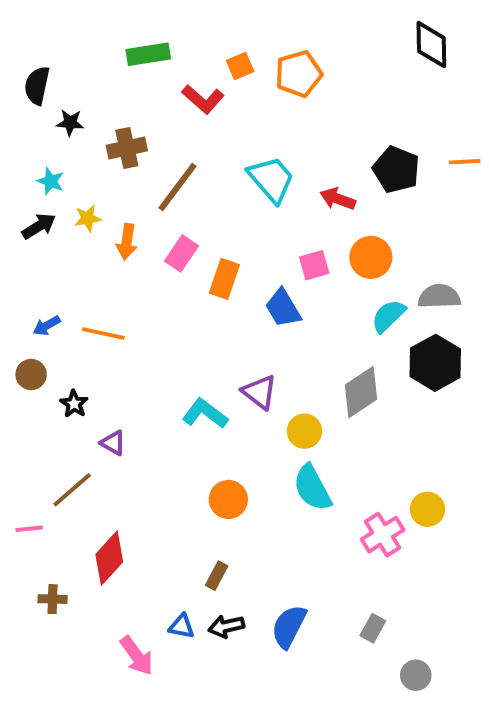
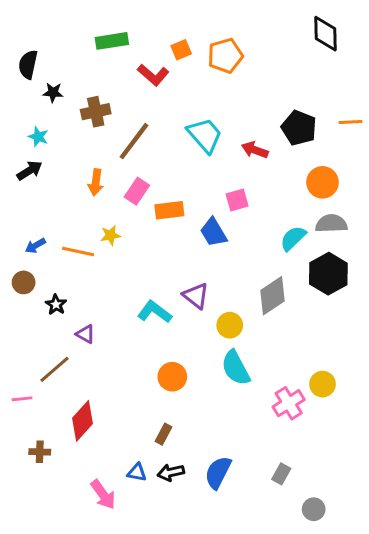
yellow star: (88, 218) -> (110, 235), moved
orange circle: (371, 257) -> (322, 182), moved
orange rectangle: (224, 279) -> (169, 210), turned 64

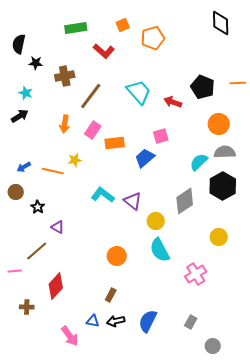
orange square: (181, 50) -> (123, 25), moved
blue trapezoid: (214, 232) -> (145, 158), turned 80
cyan L-shape: (155, 312) -> (103, 195), moved
yellow circle: (322, 384) -> (219, 237), moved

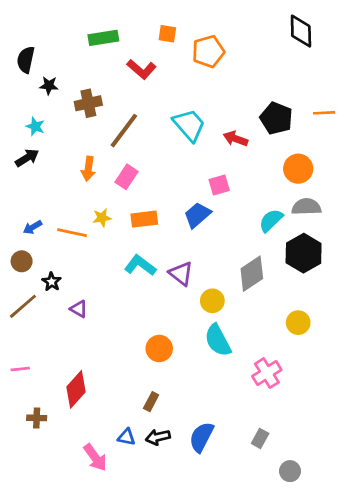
orange square: (123, 25) -> (167, 34), turned 32
orange rectangle: (115, 143) -> (144, 219), moved
brown line: (37, 251) -> (23, 306), moved

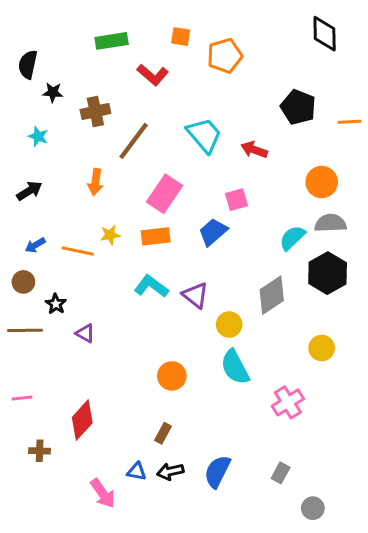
black pentagon: (276, 118) -> (298, 107), moved
black arrow: (27, 158) -> (29, 191), moved
pink rectangle: (127, 177) -> (164, 194), moved, size x1.4
brown line: (23, 306) -> (25, 330), turned 40

